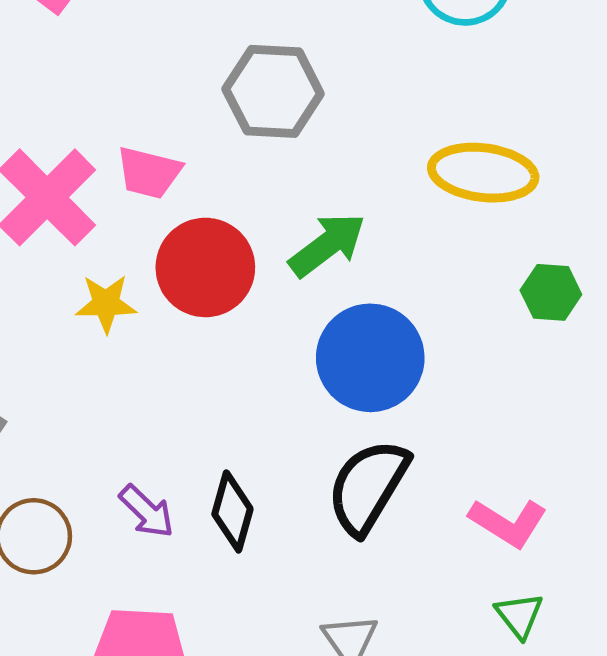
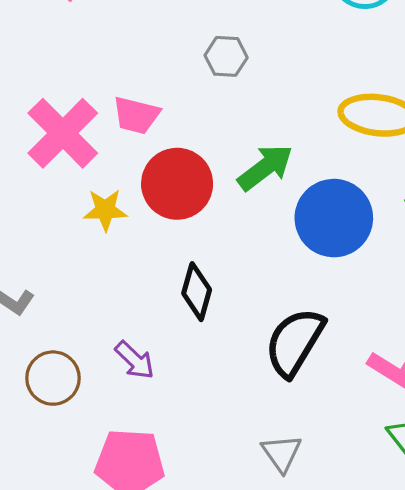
gray hexagon: (273, 91) -> (226, 56), size x0.6
blue circle: (370, 358) -> (334, 218), moved
black diamond: (232, 511) -> (197, 292), moved

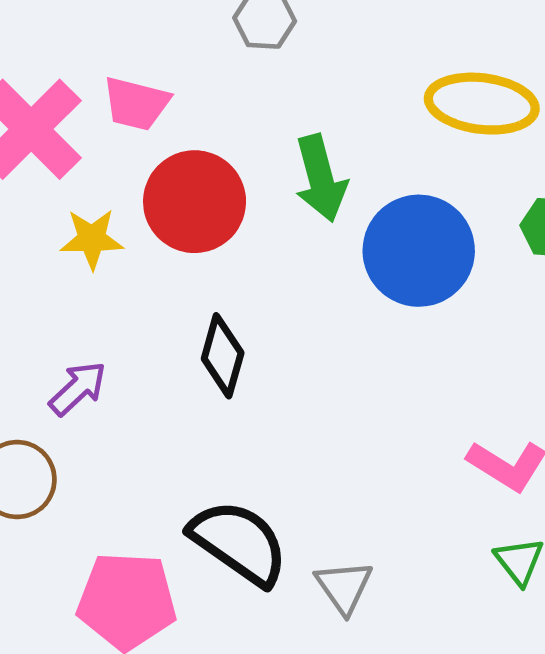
green arrow: (265, 167) -> (321, 178), turned 112
black semicircle: (295, 342) -> (239, 543), moved, turned 94
purple arrow: (135, 360) -> (78, 388), moved, turned -87

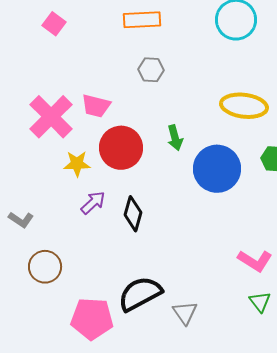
green arrow: (321, 178) -> (175, 138), size x0.7
purple arrow: (78, 388) -> (93, 203), moved
black semicircle: (239, 543) -> (140, 294), turned -63

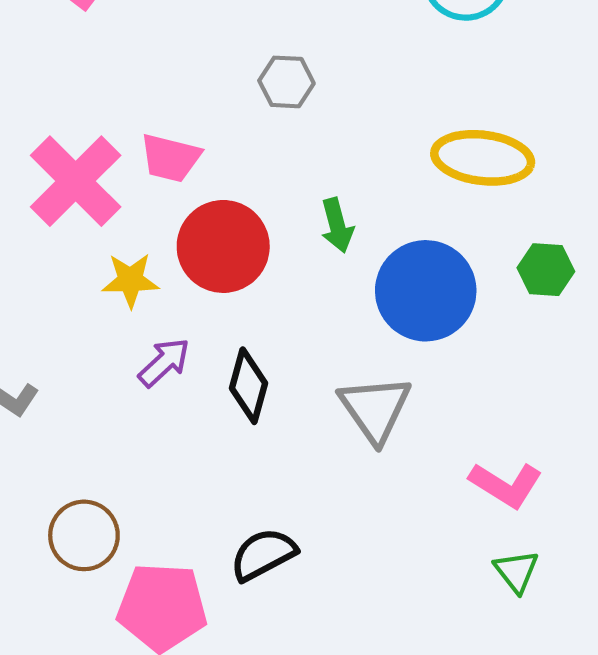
brown circle: (45, 267) -> (84, 535), moved
black semicircle: (140, 294) -> (263, 554), size x0.7
gray triangle: (185, 313) -> (375, 409), moved, size x1.4

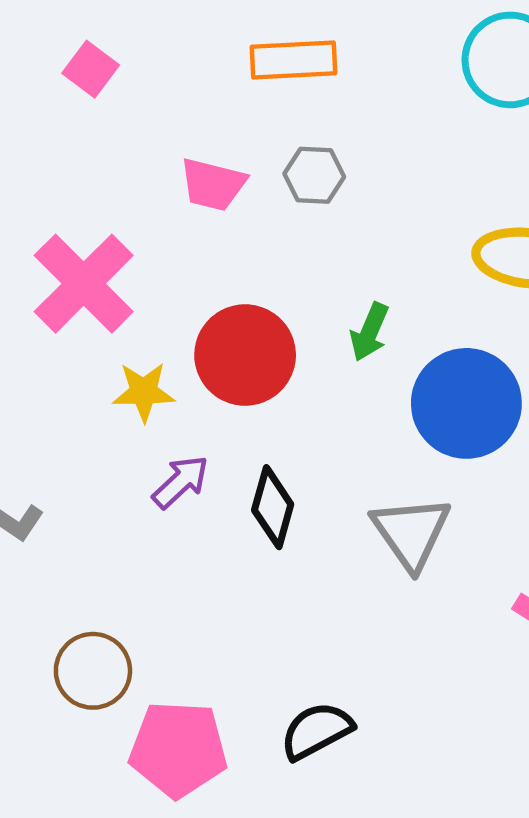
pink trapezoid: (170, 158) -> (213, 184), moved
green arrow: (337, 225) -> (370, 332), turned 38
black semicircle: (263, 554) -> (317, 731), moved

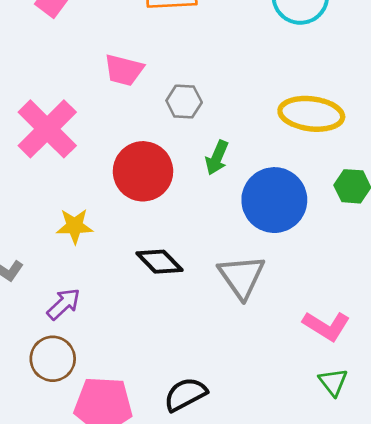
gray hexagon: (314, 175) -> (184, 102), moved
yellow star: (144, 392) -> (75, 226), moved
purple arrow: (181, 482) -> (64, 304), moved
black diamond: (273, 507) -> (159, 262), turned -60

